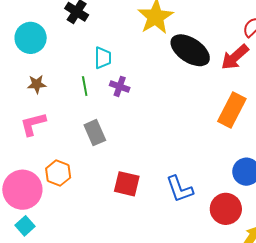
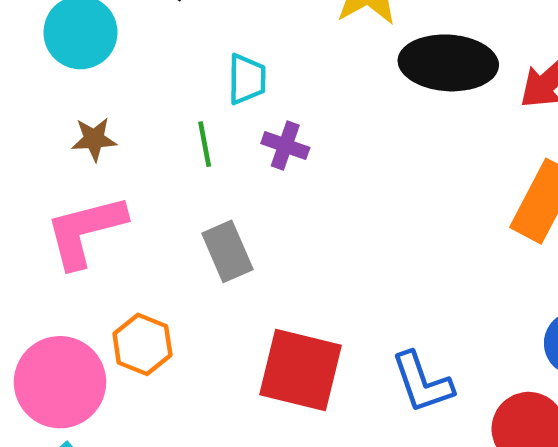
black ellipse: (190, 50) -> (448, 63), turned -30
pink L-shape: (33, 124) -> (85, 231), size x1.4
red square: (127, 184) -> (300, 370), size x1.4

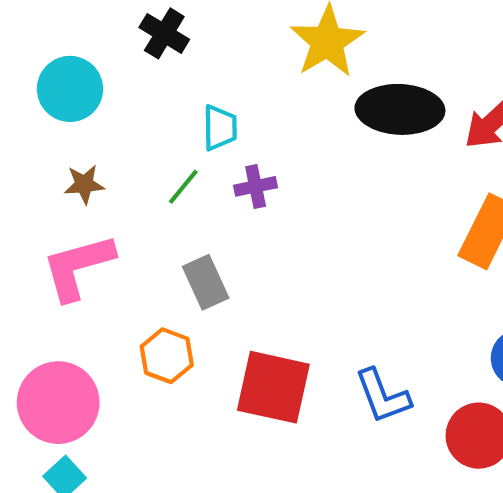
green line: (205, 144) -> (183, 187), turned 51
purple cross: (285, 145) -> (256, 186), turned -30
orange hexagon: (142, 344) -> (167, 356), moved

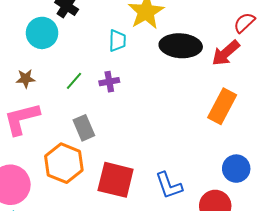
cyan circle: (70, 89) -> (42, 33), moved
cyan trapezoid: (220, 128) -> (117, 41), moved
orange hexagon: (167, 356) -> (64, 163), size x1.5

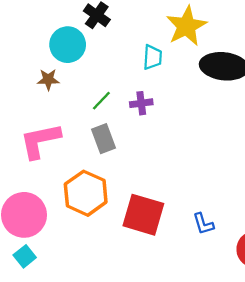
brown star: (26, 79) -> (48, 80), moved
gray rectangle: (84, 128) -> (103, 139), moved
blue L-shape: (169, 185) -> (203, 224), size x0.7

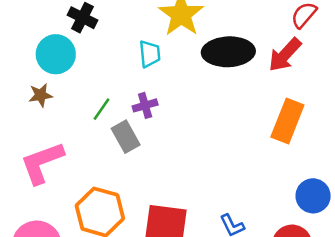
gray rectangle: (103, 139) -> (126, 137), moved

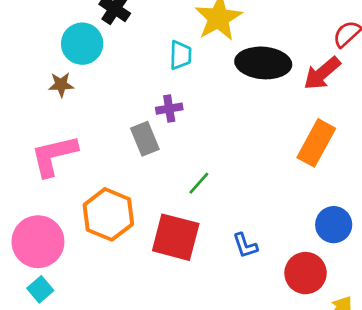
green line: (101, 109) -> (199, 183), moved

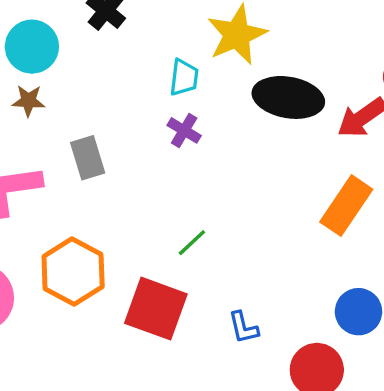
cyan circle: (82, 44) -> (32, 47), moved
purple cross: (169, 109) -> (184, 130), moved, turned 35
gray rectangle: (145, 139) -> (88, 158), moved

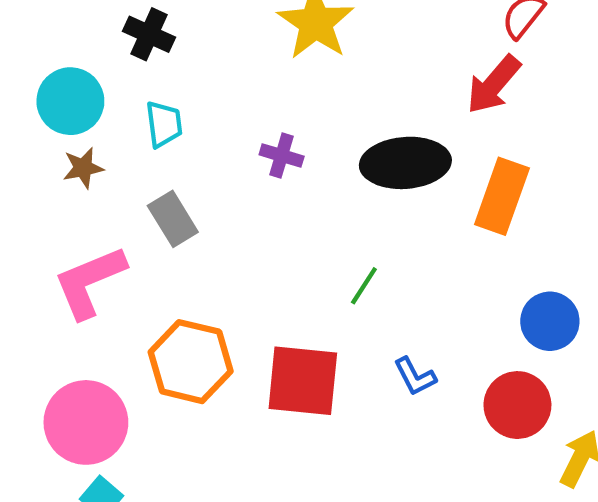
cyan trapezoid: (184, 78) -> (164, 124), moved
black ellipse: (288, 97) -> (405, 163), moved
green line: (192, 243) -> (364, 286), moved

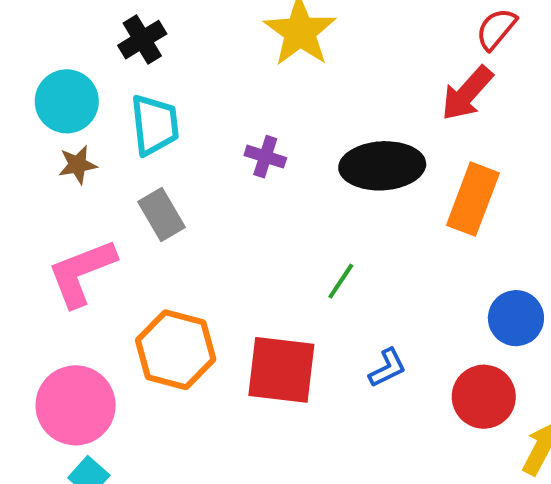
black cross: (149, 34) -> (142, 40), turned 33
cyan trapezoid: (164, 124) -> (155, 125), size x1.4
blue L-shape: (415, 376) -> (387, 368), turned -90

